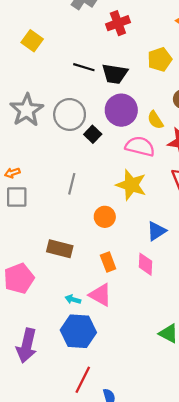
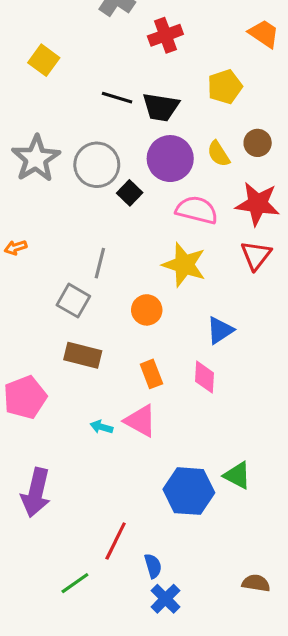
yellow semicircle: (155, 120) -> (219, 154), moved
gray square: (17, 197) -> (73, 301), moved, turned 30
blue hexagon: (78, 331) -> (189, 491), moved

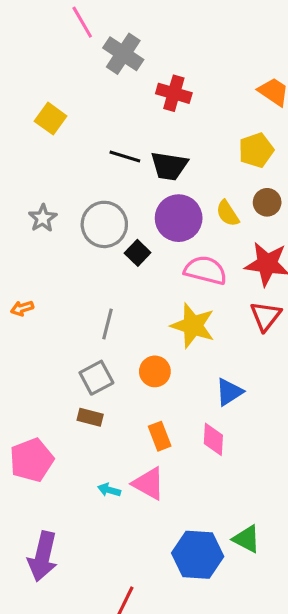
red cross: (165, 35) -> (174, 93), turned 36
yellow pentagon: (225, 87) -> (256, 150), moved
gray star: (36, 159) -> (43, 218), size x0.6
gray square: (73, 301) -> (96, 378), moved, turned 32
brown rectangle: (83, 355) -> (90, 417), size x0.7

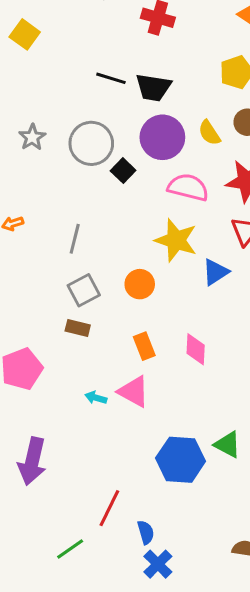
yellow square: (51, 119) -> (25, 34), moved
gray line: (107, 324) -> (75, 239), moved
blue triangle: (229, 392) -> (215, 272), moved

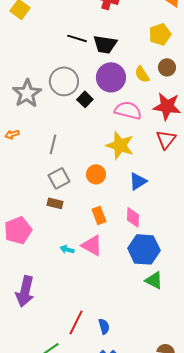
gray star: (32, 137) -> (27, 93), moved, size x1.6
blue triangle: (215, 272) -> (138, 181), moved
blue hexagon: (181, 460) -> (144, 249), moved
blue semicircle: (146, 532) -> (104, 326), moved

